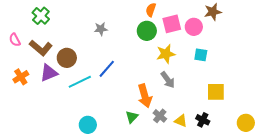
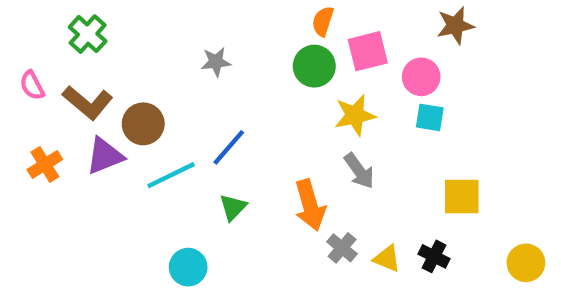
pink circle: (194, 27) -> (421, 77), moved
green triangle: (132, 117) -> (233, 207), moved

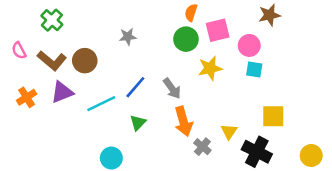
brown circle: (143, 124) -> (85, 61), moved
gray arrow: (359, 171) -> (172, 88), moved
black cross: (434, 256) -> (257, 152), size x1.6
yellow triangle: (387, 259) -> (229, 131), moved, turned 42

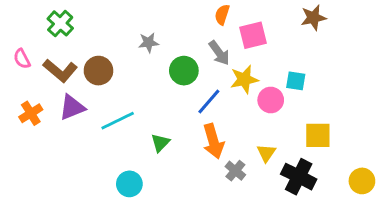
green circle: (186, 39) -> (184, 71), moved
pink circle: (249, 45) -> (271, 100), moved
blue line: (135, 87) -> (209, 101), moved
gray arrow: (172, 88) -> (219, 53), moved

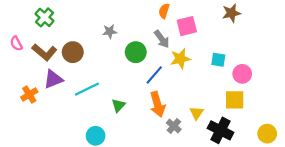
pink circle: (271, 100) -> (242, 74), moved
orange cross: (31, 113) -> (29, 95), moved

